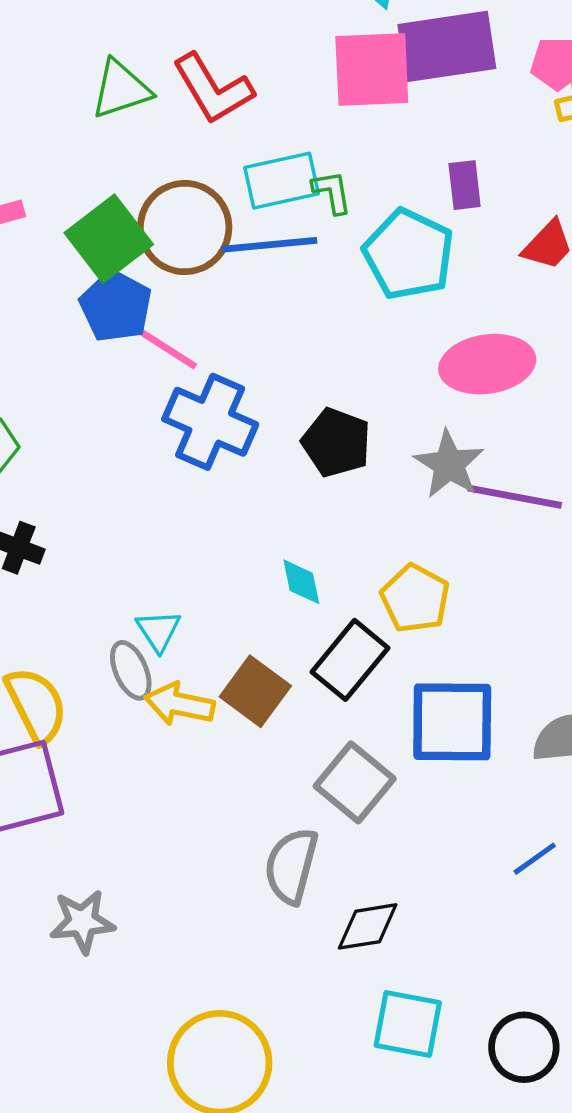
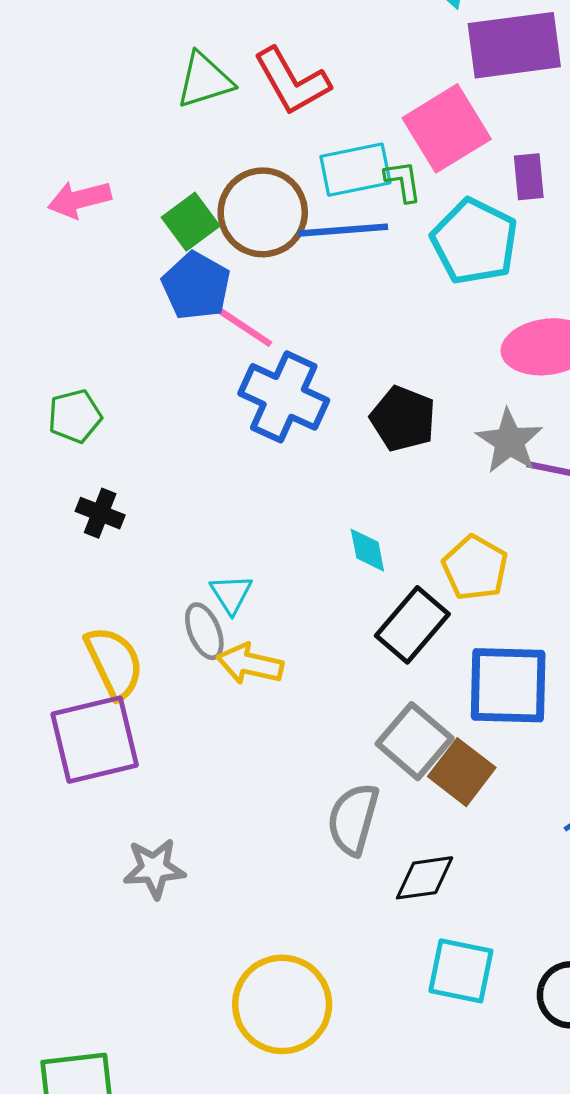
pink square: (372, 69) -> (447, 128), moved, turned -30
green square: (109, 239) -> (191, 222), size x0.7
brown square: (255, 691) -> (462, 772), moved

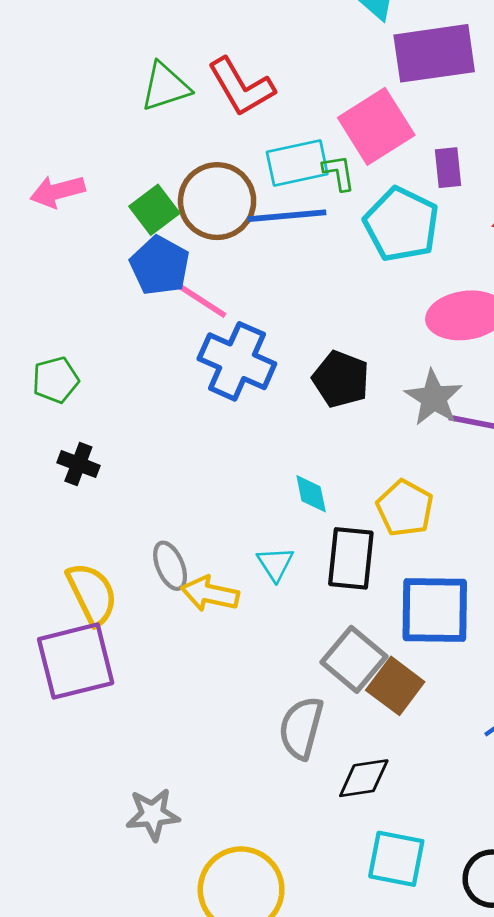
cyan triangle: (231, 594) -> (275, 564), moved
black rectangle: (412, 625) -> (351, 558), turned -34
gray star: (154, 868) -> (153, 814), moved

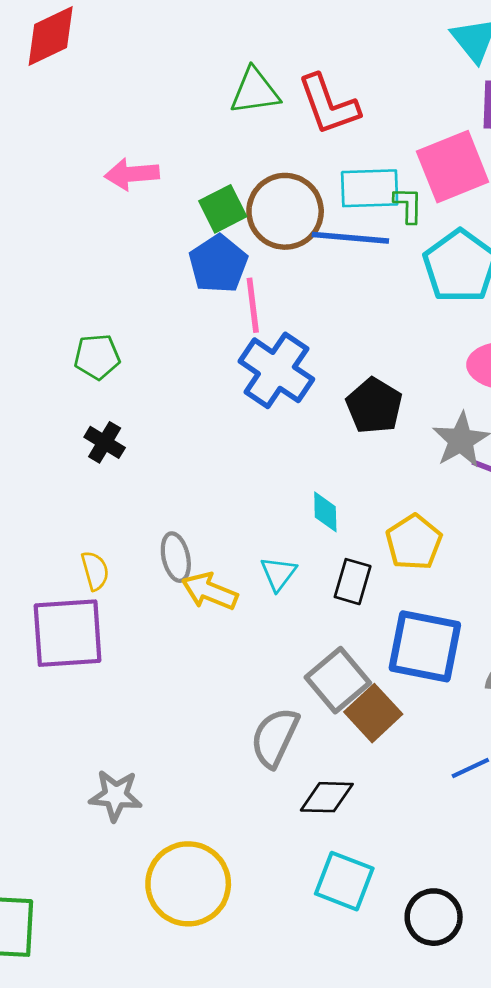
pink line: (202, 301) -> (253, 305), turned 40
black rectangle: (351, 558) -> (353, 582), size x0.7
yellow semicircle: (92, 594) -> (95, 571), size x0.6

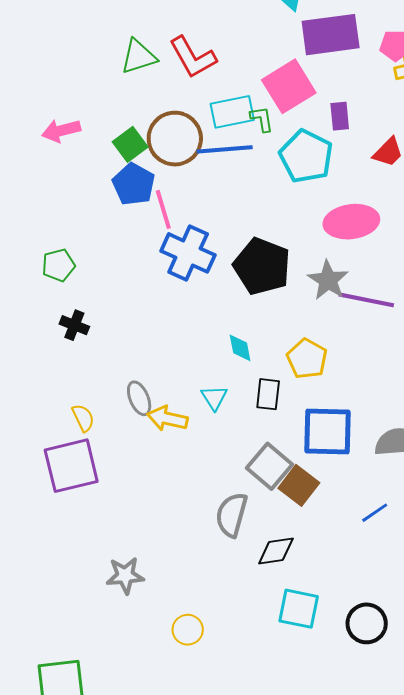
black pentagon: (374, 406) -> (262, 266), size x1.4
yellow circle: (188, 884) -> (188, 630), size x0.5

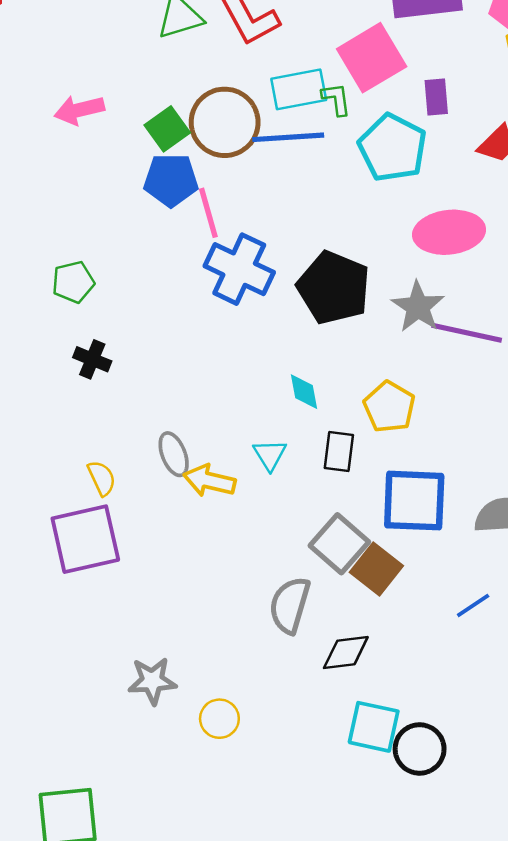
blue pentagon: (134, 184) -> (171, 180), turned -30
black circle: (367, 623) -> (420, 749), moved
yellow circle: (188, 630) -> (219, 719), moved

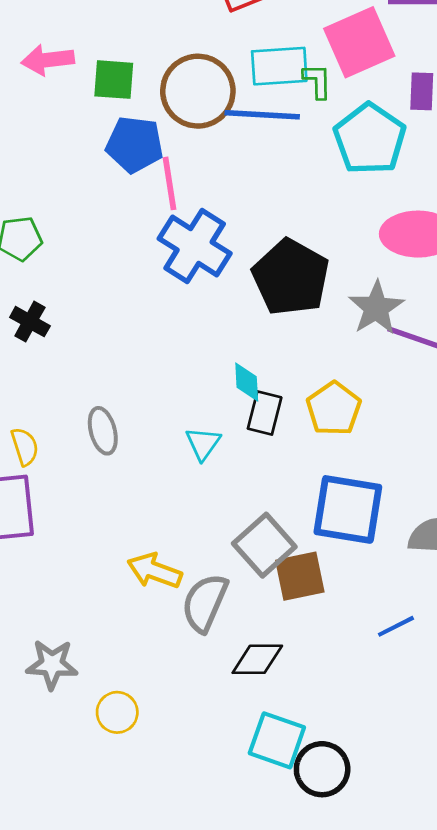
green square: (167, 129) -> (114, 80), moved, turned 33
black rectangle: (339, 452) -> (265, 413), moved
yellow arrow: (209, 481) -> (155, 571), moved
brown square: (376, 569) -> (300, 576), turned 33

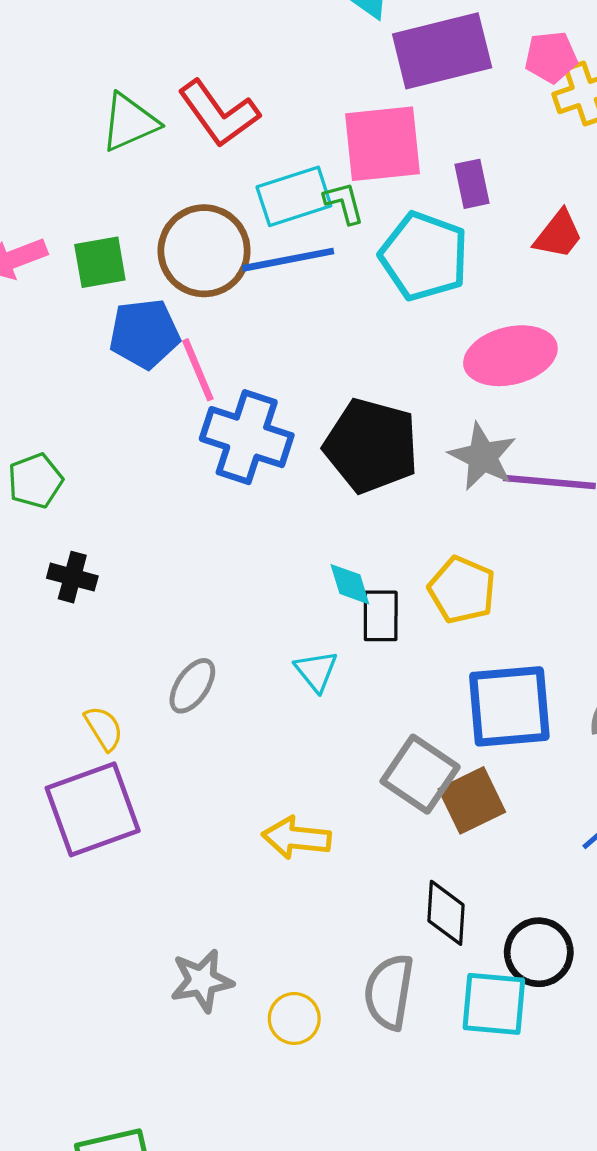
pink square: (359, 42) -> (383, 144), turned 32
gray ellipse: (103, 431) -> (192, 686), turned 63
gray semicircle: (205, 603) -> (389, 992), moved
black diamond: (257, 659) -> (446, 913), turned -72
black circle: (322, 769) -> (539, 952), moved

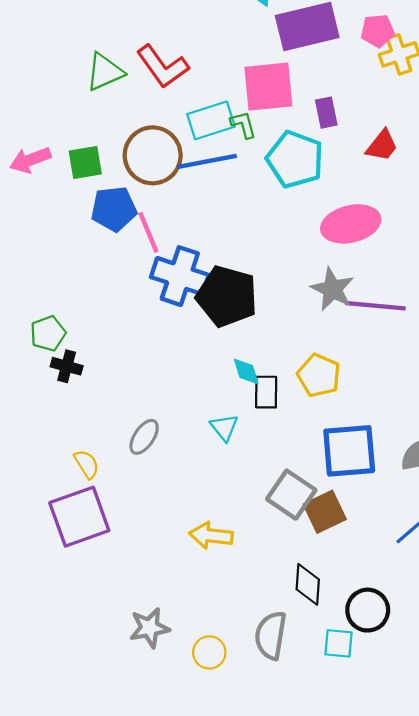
black pentagon: (371, 446) -> (227, 296), moved
green pentagon: (35, 481) -> (48, 333), moved
cyan square: (494, 1004) -> (339, 643), size x0.7

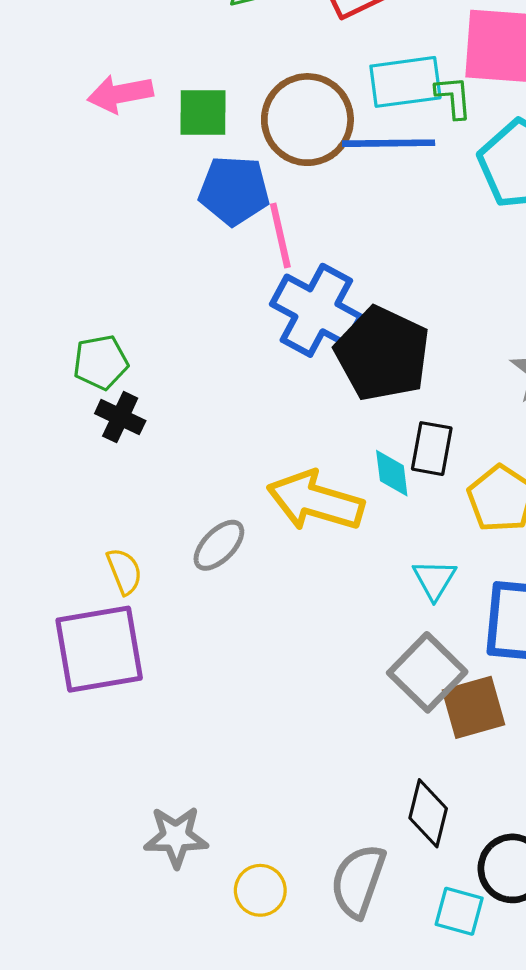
black rectangle: (266, 392) -> (432, 449), moved
cyan triangle: (224, 428) -> (434, 580), moved
yellow arrow: (211, 536) -> (315, 501), moved, size x1.4

